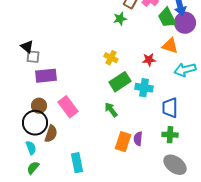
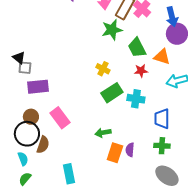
green trapezoid: (167, 18) -> (137, 48), moved
green star: (120, 19) -> (112, 30), size x1.5
green arrow: (111, 110) -> (103, 133), moved, turned -63

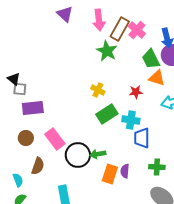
green star: (112, 30) -> (107, 51), turned -30
green trapezoid: (137, 48) -> (151, 59), moved
blue trapezoid: (162, 119) -> (142, 138), moved
black circle: (27, 134) -> (78, 155), moved

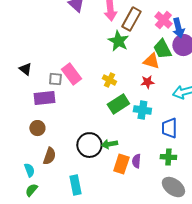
pink cross: (137, 30) -> (163, 20), moved
orange triangle: (157, 78) -> (151, 61), moved
gray square: (20, 89) -> (55, 79), moved
blue trapezoid: (142, 138) -> (169, 128), moved
pink rectangle: (55, 139) -> (71, 74), moved

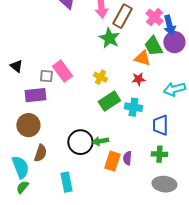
brown circle: (37, 128) -> (28, 125), size x1.5
cyan semicircle: (29, 170) -> (20, 167), size x1.6
gray ellipse: (173, 187) -> (164, 184), turned -30

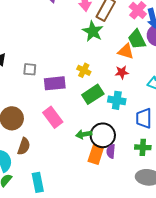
pink rectangle: (62, 71) -> (53, 117), moved
purple rectangle: (35, 95) -> (55, 83), moved
black circle: (80, 142) -> (103, 135), moved
cyan rectangle: (66, 182) -> (38, 182), moved

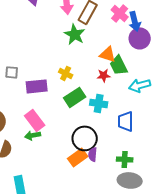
green trapezoid: (137, 39) -> (119, 65), moved
green arrow: (84, 134) -> (33, 135), moved
green cross: (143, 147) -> (125, 159), moved
orange rectangle: (96, 154) -> (78, 157), turned 36

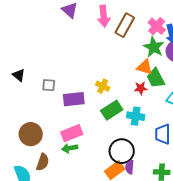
green star: (75, 34) -> (154, 47), moved
pink rectangle: (35, 120) -> (72, 133), turned -75

